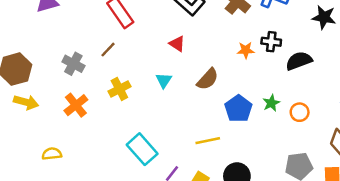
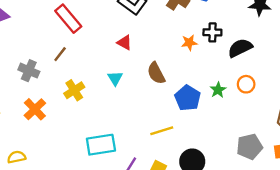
brown semicircle: (208, 79) -> (156, 73), turned 115
orange circle: (300, 112) -> (246, 84), moved
cyan rectangle: (142, 149) -> (101, 145), turned -52

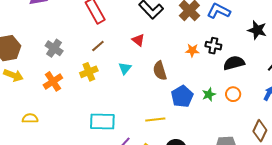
brown line: (60, 54) -> (98, 46), moved

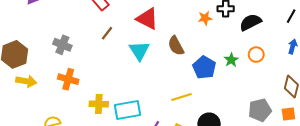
red triangle: (138, 40) -> (147, 19), size x1.6
cyan triangle: (125, 68) -> (139, 51), size x1.5
yellow cross: (89, 72) -> (99, 104), moved, turned 36
orange cross: (53, 81) -> (68, 79), turned -30

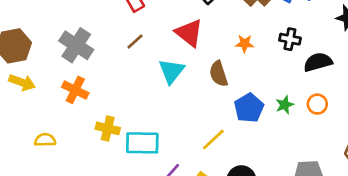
orange star: (205, 18) -> (245, 44), moved
gray cross: (62, 45) -> (76, 45), size x1.4
yellow line: (181, 97) -> (213, 139), turned -36

